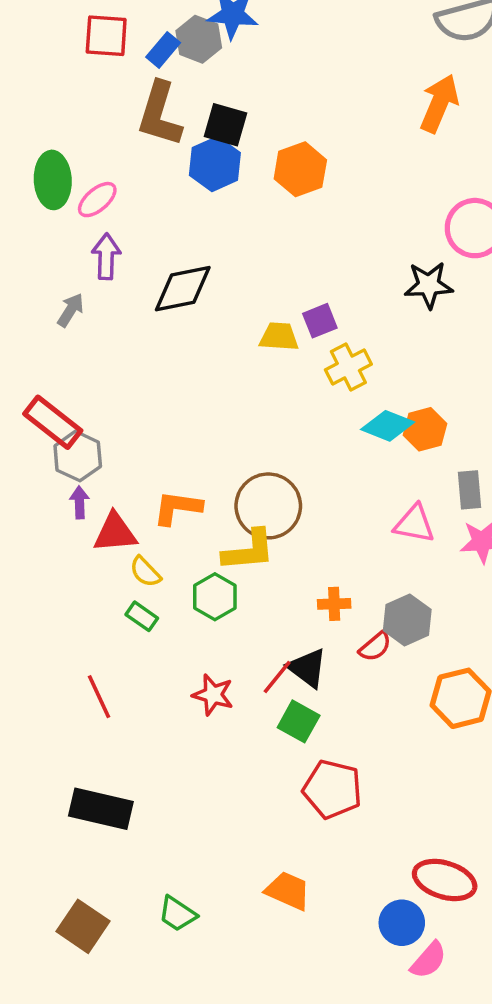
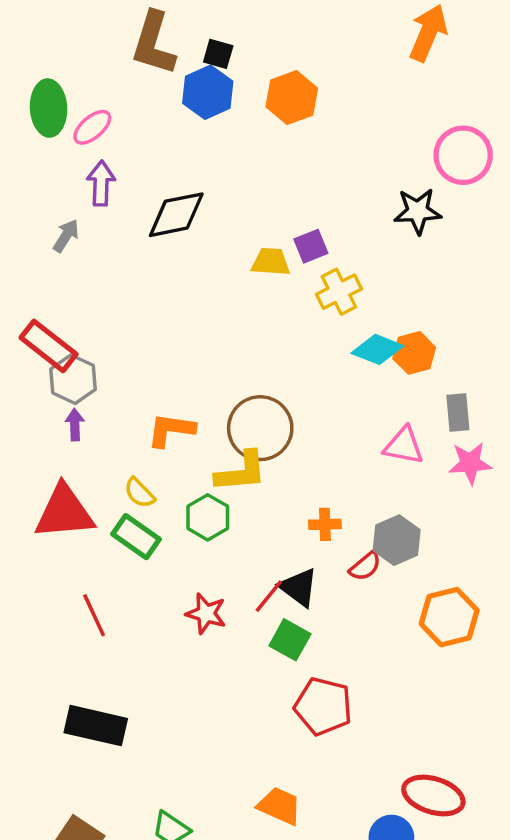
black square: (225, 125) -> (218, 54), size x0.7
red triangle: (115, 533) -> (64, 512), moved, size x1.4
green rectangle: (142, 616) -> (136, 537), size x1.5

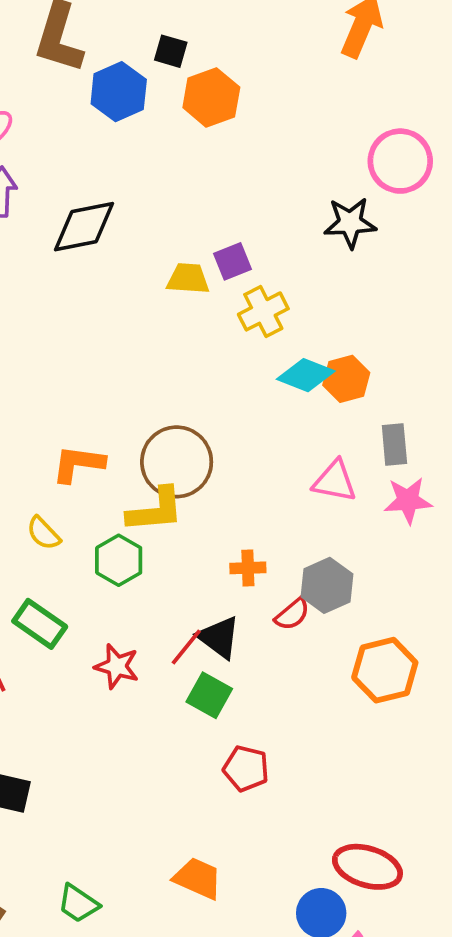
black square: (218, 54) -> (171, 51), moved
green rectangle: (136, 537) -> (40, 624), moved
red pentagon: (323, 706) -> (246, 769), size x0.7

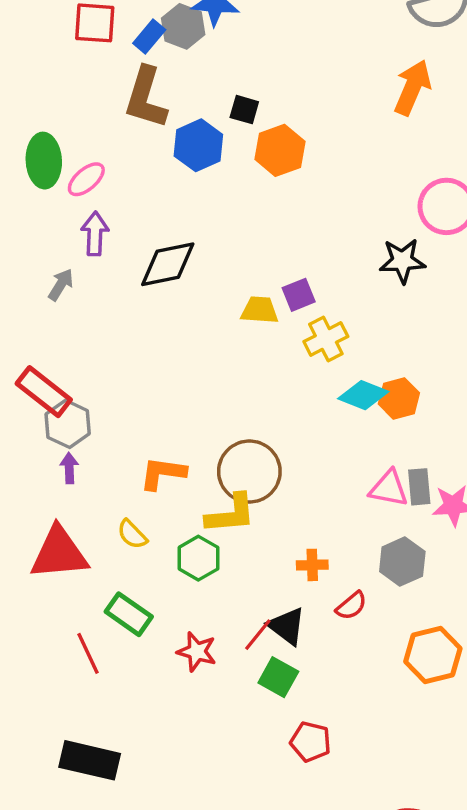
gray rectangle: (394, 445) -> (419, 487), moved
gray hexagon: (327, 585) -> (402, 562), moved

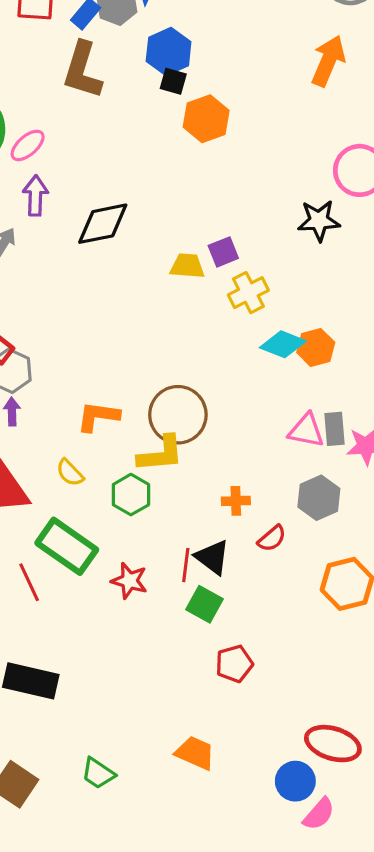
blue hexagon: (198, 145) -> (169, 51), moved
green rectangle: (129, 614) -> (67, 546), size x1.4
red line: (258, 635) -> (186, 565), turned -32
red pentagon: (311, 742) -> (234, 664), turned -30

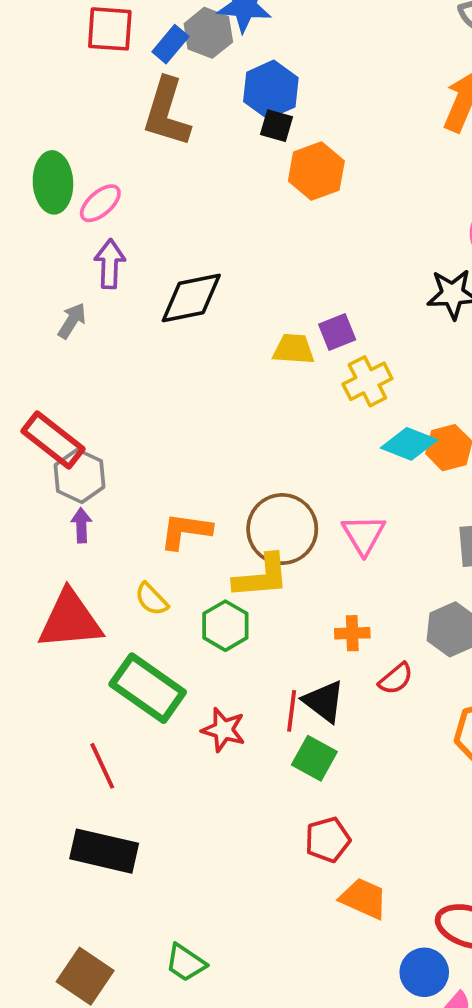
pink triangle: (306, 430) -> (364, 535), moved, turned 48
red line: (29, 582) -> (102, 766), moved
red pentagon: (234, 664) -> (328, 840), moved
orange trapezoid: (195, 753) -> (364, 898), moved

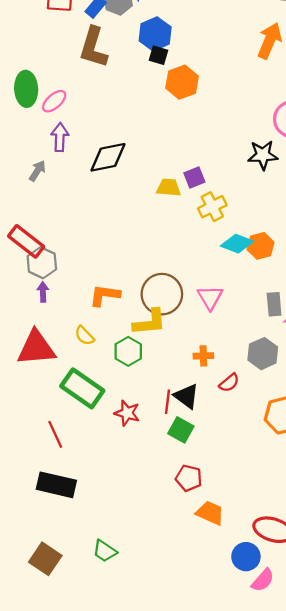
red pentagon: (328, 840) -> (189, 478), turned 30

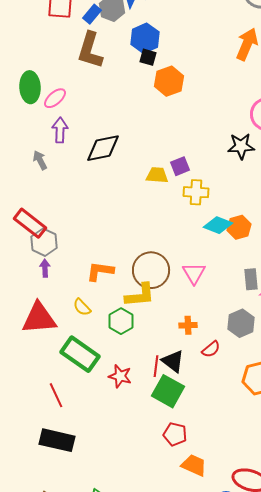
gray arrow: (37, 171) -> (40, 160), turned -60
yellow cross: (212, 207) -> (196, 192), turned 30
green square: (181, 430) -> (168, 391), size x1.4

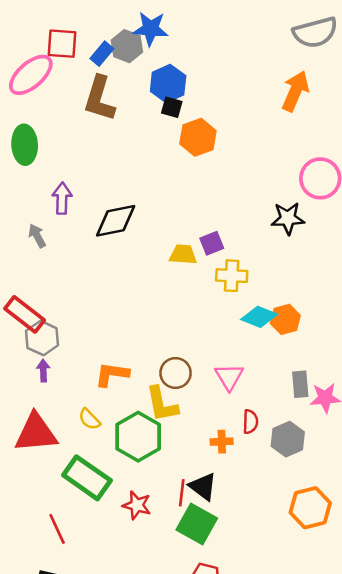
pink ellipse: (55, 98) -> (31, 75), moved, size x1.6
brown circle: (151, 270) -> (176, 373), size x0.7
yellow L-shape: (140, 295) -> (162, 404), turned 84
green hexagon: (121, 321) -> (138, 437), size x1.5
red semicircle: (211, 349) -> (250, 422), moved, turned -48

